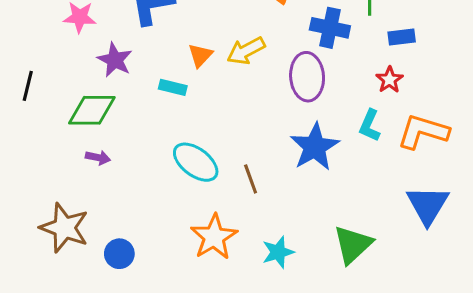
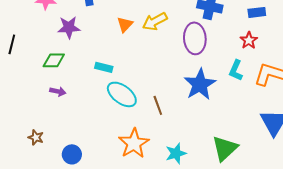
purple star: (115, 60) -> (69, 27), turned -30
cyan rectangle: (173, 87) -> (104, 67), moved
green diamond: (92, 110) -> (54, 60), size x0.7
brown star: (64, 228) -> (36, 137), size x0.5

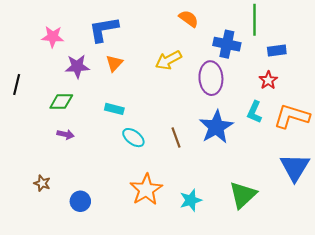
orange triangle: (125, 24) -> (114, 63), moved
cyan ellipse: (122, 94) -> (133, 138), size x0.7
brown line: (158, 105) -> (176, 138), moved

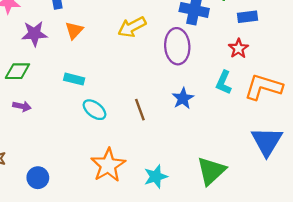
blue star: (216, 127) -> (183, 98), size x0.6

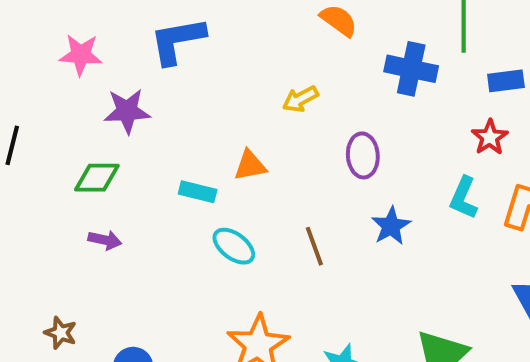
yellow arrow: (132, 27) -> (300, 99), size x0.7
orange triangle: (74, 30) -> (250, 166), moved, turned 36
purple ellipse: (177, 46) -> (363, 155), moved, size x0.7

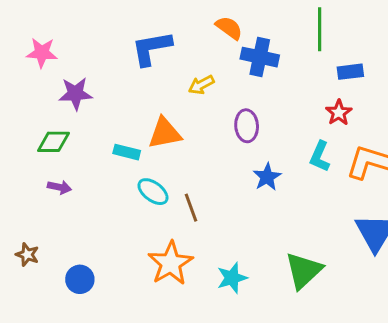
blue L-shape: (177, 41) -> (152, 48), moved
blue cross: (411, 69) -> (260, 57), moved
orange triangle: (250, 166) -> (165, 133), size x1.4
brown line: (314, 246) -> (191, 208), moved

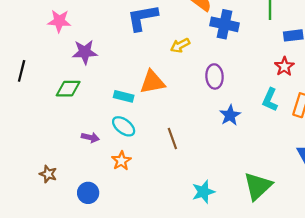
purple arrow: (59, 187) -> (90, 137), moved
cyan ellipse: (153, 192) -> (124, 126), moved
orange star: (171, 263) -> (121, 161), moved, size x0.6

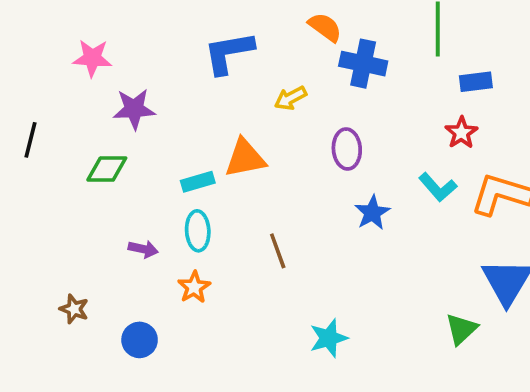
cyan rectangle: (124, 96) -> (198, 182), turned -30
cyan L-shape: (270, 100) -> (438, 187), turned -65
cyan ellipse: (124, 126) -> (198, 231), turned 50
green triangle: (258, 186) -> (461, 329), moved, size x0.7

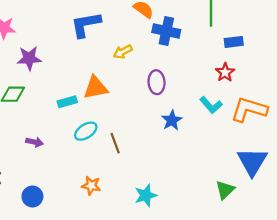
cyan ellipse: (198, 231) -> (86, 131), moved, turned 60
orange star: (194, 287) -> (91, 186), moved, turned -30

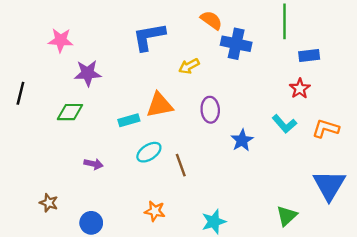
purple ellipse: (157, 82) -> (210, 110), moved
orange L-shape: (249, 109) -> (326, 129), size x0.7
green triangle: (225, 190) -> (287, 216), moved

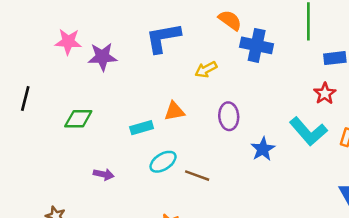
purple star: (88, 73) -> (102, 57), moved
orange triangle: (160, 105) -> (174, 111), size x0.7
cyan L-shape: (284, 124) -> (308, 131), size x1.4
brown line: (181, 165) -> (197, 176), turned -50

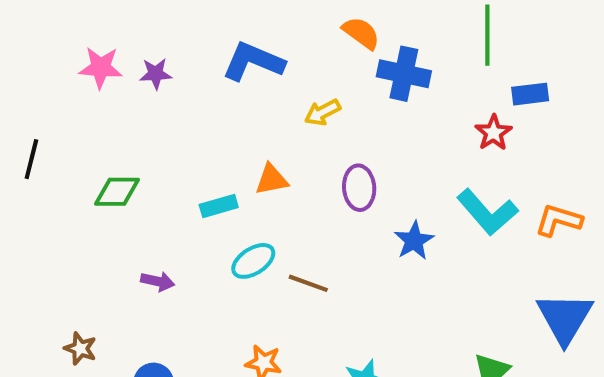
blue L-shape: (163, 38) -> (253, 62), turned 33
purple star: (102, 57) -> (156, 74), moved, size x0.7
red star: (325, 93) -> (493, 133), moved

